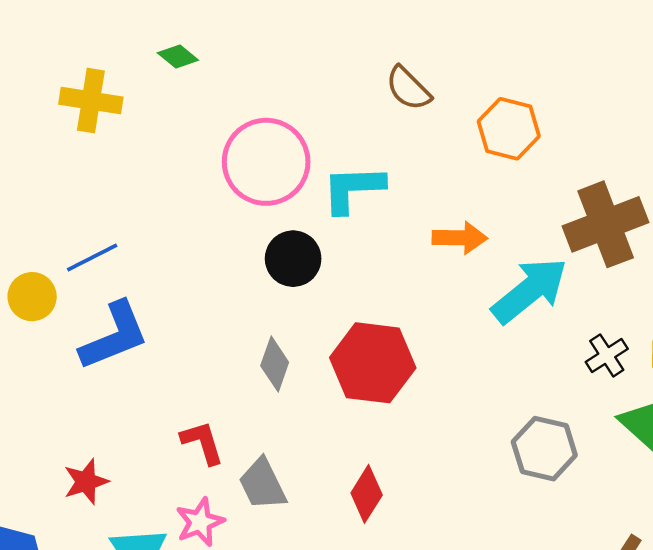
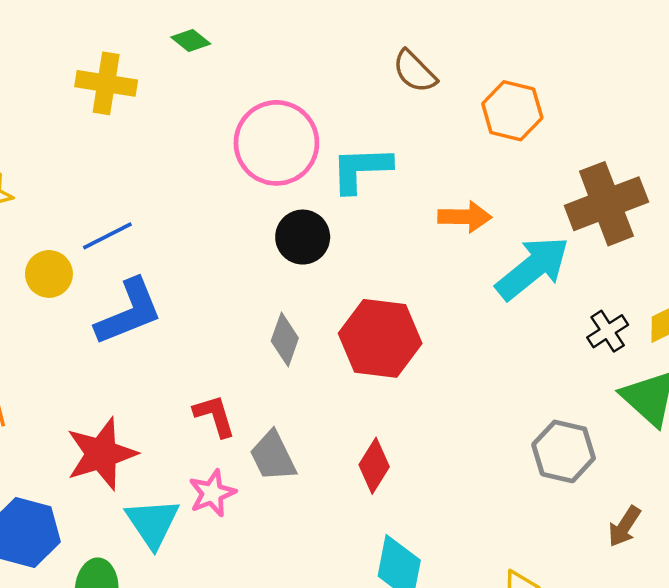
gray hexagon: (544, 449) -> (564, 451), moved
red star: (86, 482) -> (101, 454), size x1.6

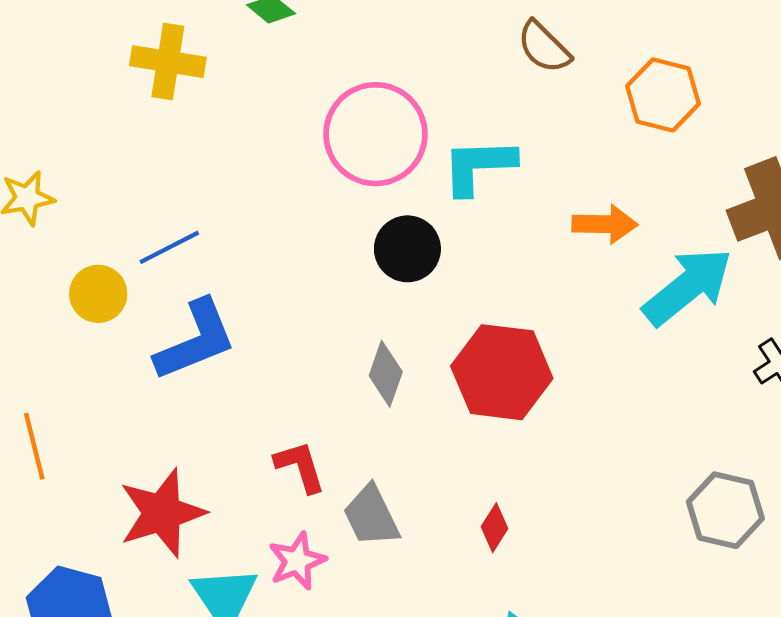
red diamond: (374, 466) -> (495, 528), size x0.7

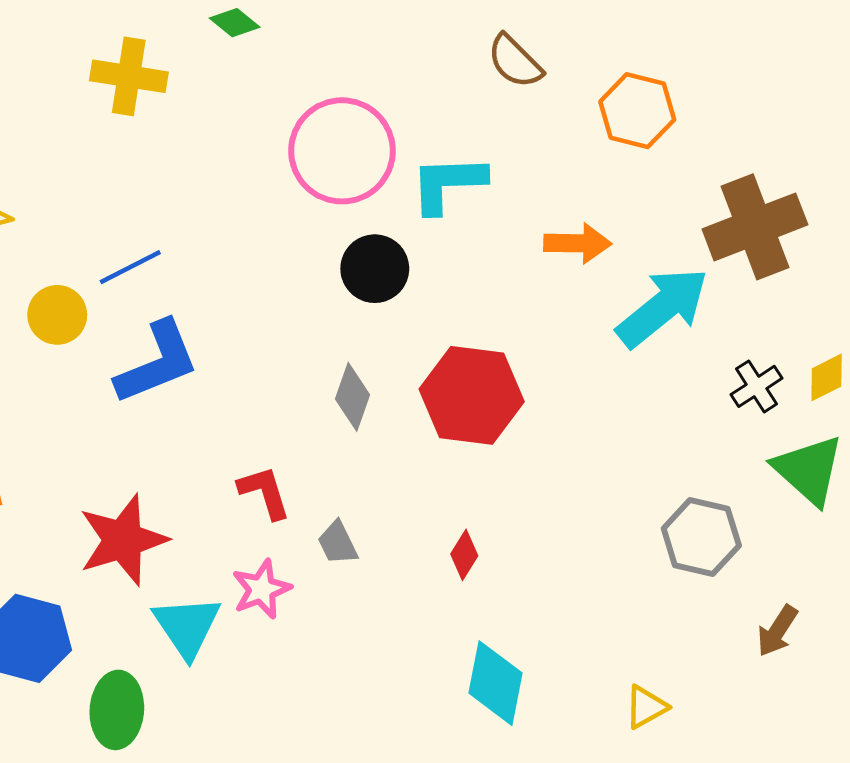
gray trapezoid: (371, 516) -> (338, 543), size x0.7

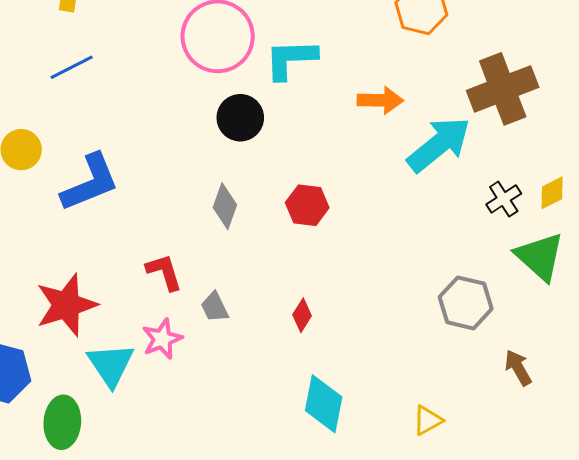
blue line: (130, 267) -> (72, 67), moved
red hexagon: (472, 395) -> (307, 205), size x0.6
brown arrow: (777, 631) -> (518, 368), turned 117

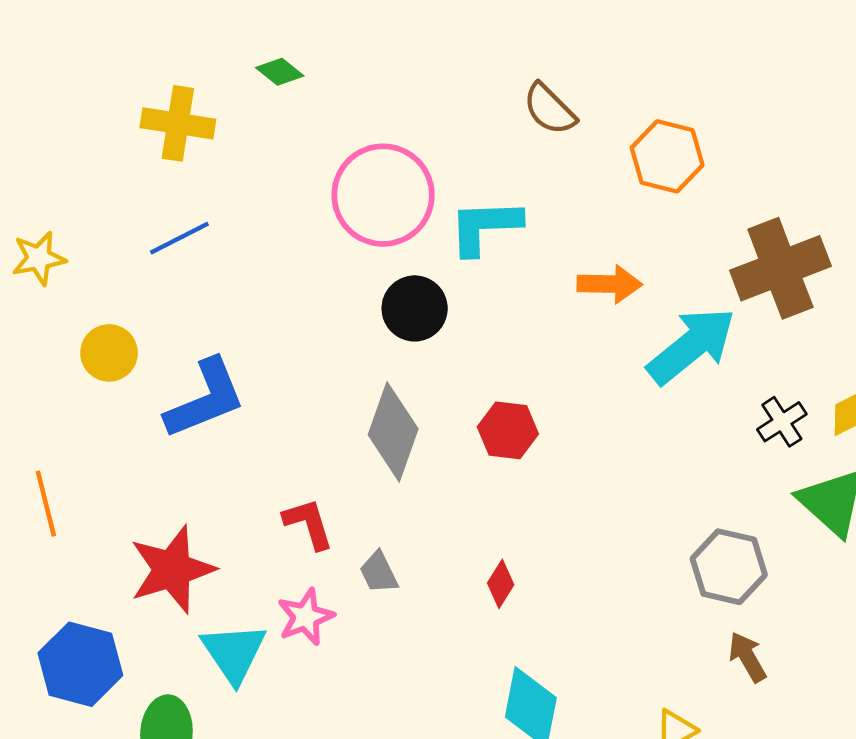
gray diamond: (225, 206) -> (393, 432), size x1.5
brown arrow: (518, 368) -> (747, 657), moved

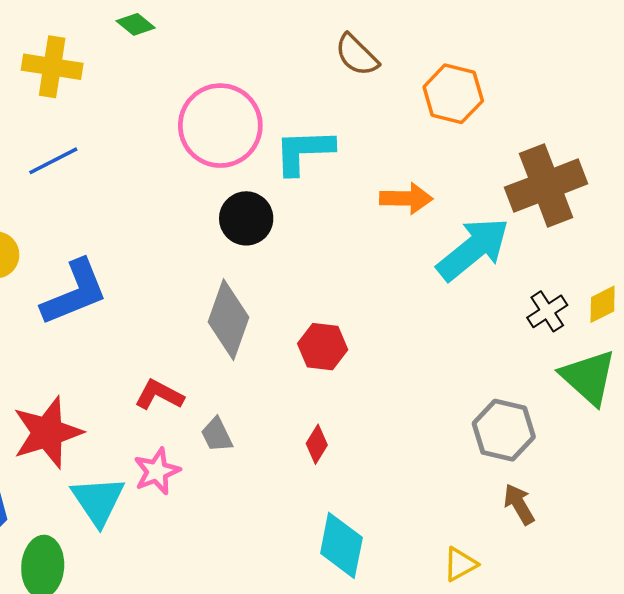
red hexagon: (508, 430) -> (323, 347), moved
red L-shape: (308, 524) -> (159, 395), turned -45

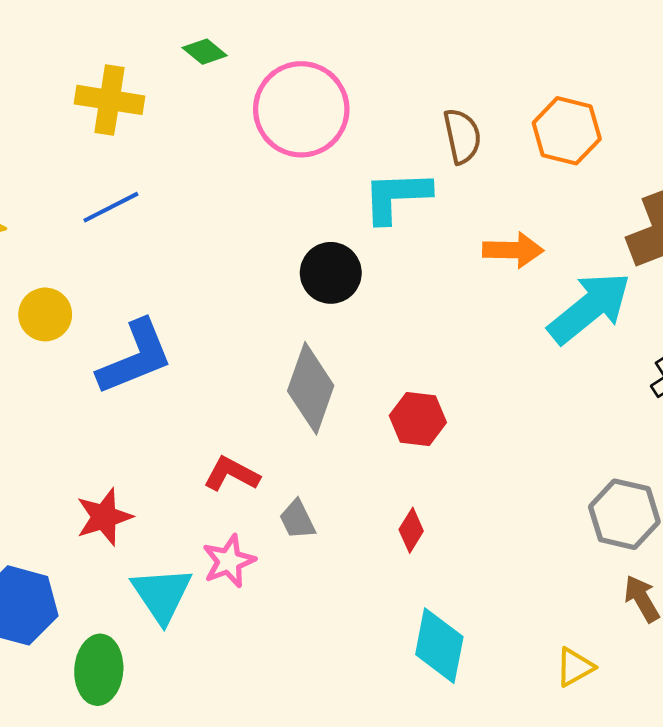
brown semicircle: (357, 55) -> (462, 136), moved, turned -147
pink circle: (220, 126) -> (301, 109), moved
red star: (47, 432) -> (104, 517), size x0.7

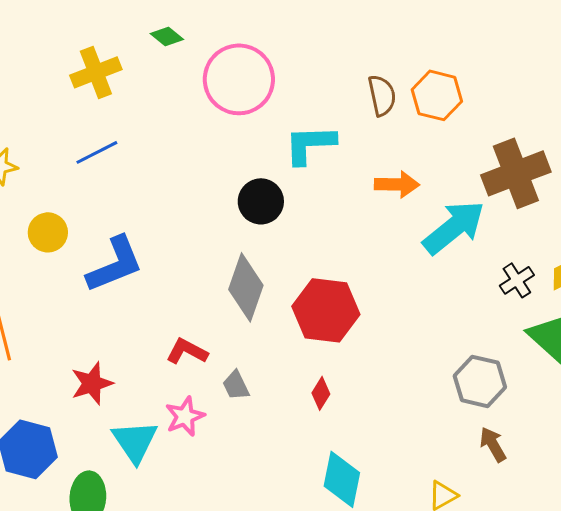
yellow cross: (110, 100) -> (96, 72), turned -30
brown semicircle: (462, 136) -> (382, 95), moved
red hexagon: (418, 419) -> (326, 310), size x1.6

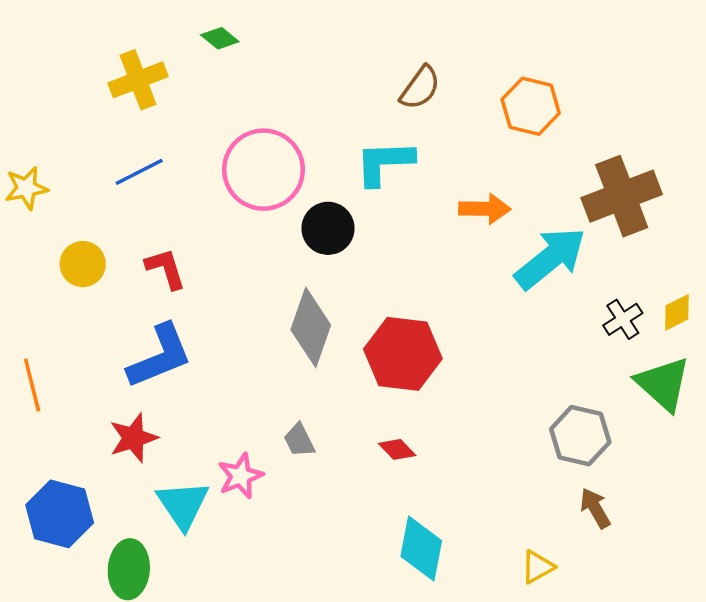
pink circle: (239, 79) -> (264, 170), moved
brown semicircle: (382, 95) -> (420, 88), moved, turned 48
blue L-shape: (115, 264) -> (160, 356), moved
red L-shape: (187, 351) -> (166, 269), moved, turned 45
red diamond: (321, 393) -> (397, 449), turned -76

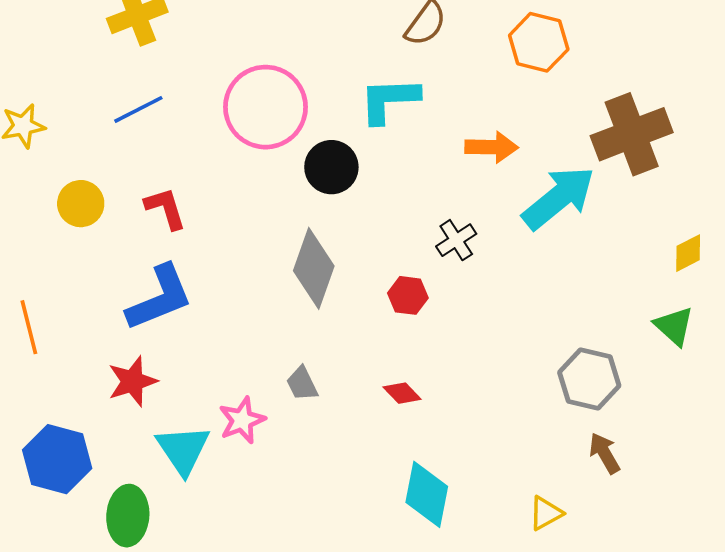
black cross: (623, 319) -> (456, 240), moved
red hexagon: (403, 354) -> (408, 295), size x0.5
green triangle: (663, 384) -> (674, 326), size x0.7

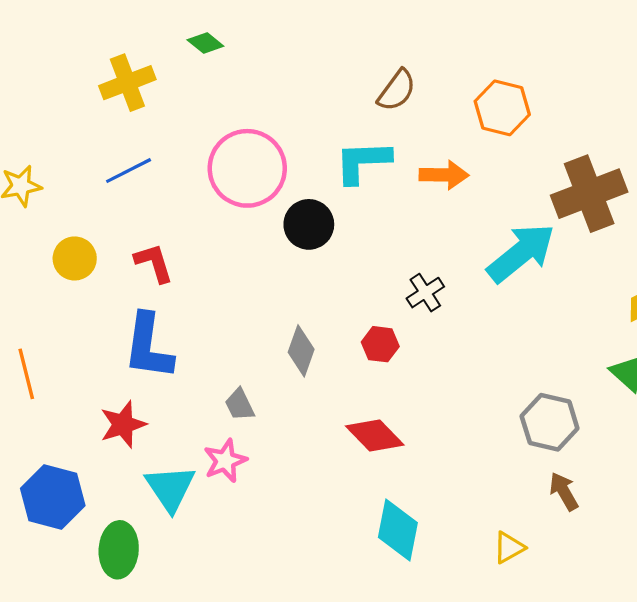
orange arrow: (492, 147) -> (444, 175), moved
gray diamond: (314, 268) -> (301, 351), moved, size x0.7
blue L-shape: (160, 298) -> (148, 346), turned 120
gray trapezoid: (302, 384) -> (240, 405), moved
red diamond: (402, 393) -> (375, 435), size x1.6

